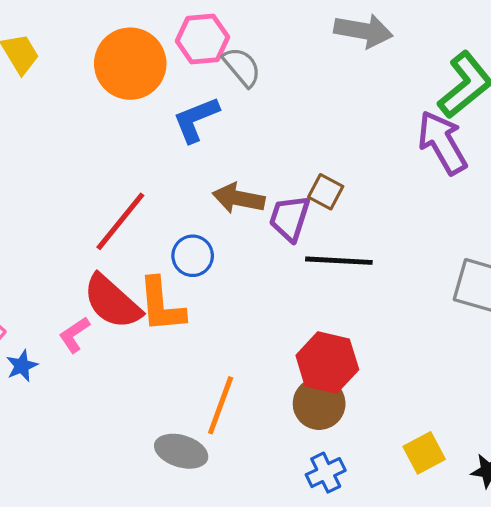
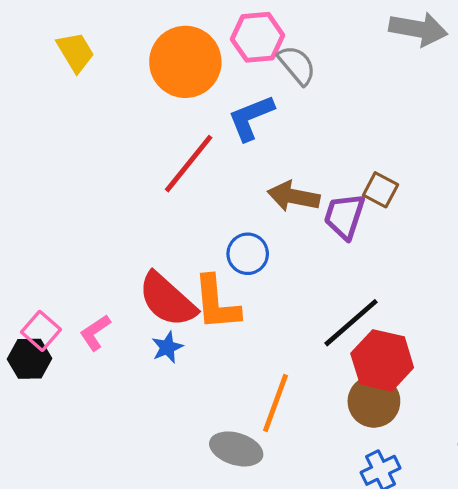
red line: (120, 221) -> (189, 164), moved
black line: (339, 261) -> (351, 323), moved, turned -44
pink L-shape: (74, 335) -> (95, 333), moved
blue star: (22, 366) -> (167, 347), moved

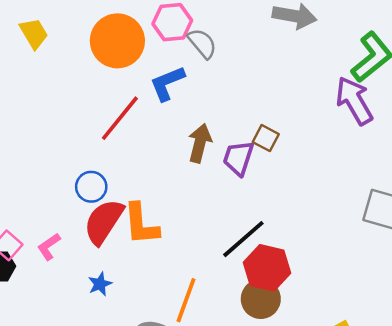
brown arrow: (294, 196) -> (200, 143), turned 93
blue circle: (248, 254) -> (91, 187), moved
red semicircle: (167, 300) -> (104, 222), turned 81
blue star: (167, 347) -> (100, 284), moved

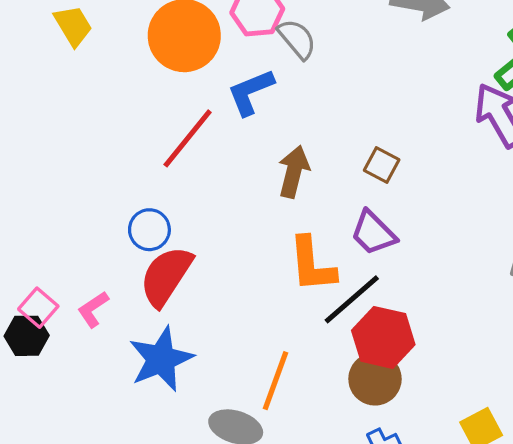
purple trapezoid: (238, 158) -> (373, 233), moved, turned -63
orange L-shape: (141, 224) -> (312, 265), moved
blue star: (100, 284) -> (161, 359), size x2.0

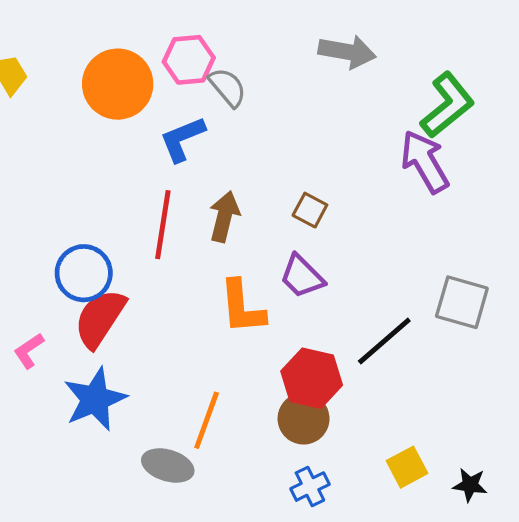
red line: (188, 138) -> (163, 225), moved, turned -30
blue circle: (149, 230) -> (84, 273), size x1.4
black line: (352, 299) -> (384, 341), moved

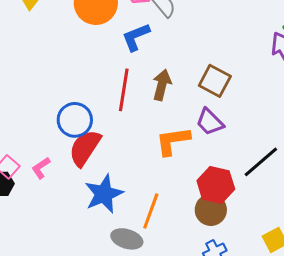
brown square: (310, 210) -> (215, 81), size x1.5
orange L-shape: (242, 307) -> (173, 141), turned 87
blue star: (95, 399) -> (104, 194), moved

